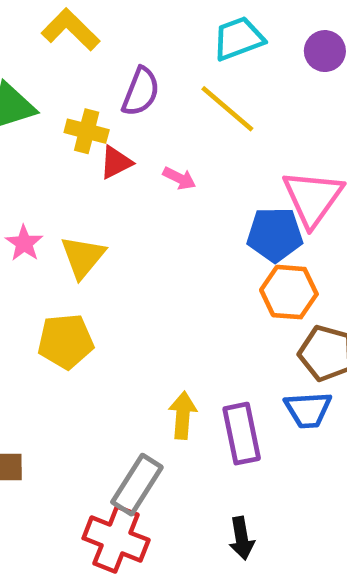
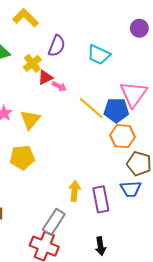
cyan trapezoid: (238, 39) -> (99, 55), moved, turned -135
yellow line: (227, 109) -> (91, 108), moved
yellow cross: (87, 131) -> (32, 63), turned 36
pink arrow: (179, 178) -> (59, 86), moved

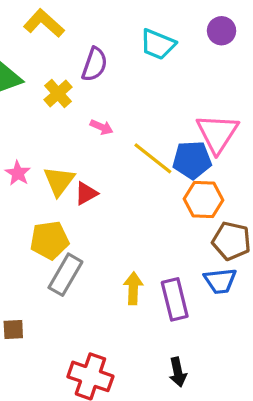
cyan trapezoid: (99, 55) -> (158, 44), moved
red triangle: (45, 77) -> (86, 193), moved
gray rectangle: (54, 222) -> (65, 275), moved

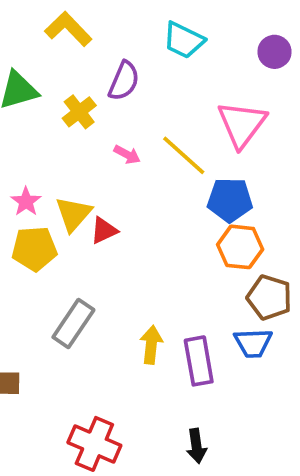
cyan trapezoid: (158, 44) -> (184, 40), moved
pink triangle: (217, 133) -> (242, 124), moved
yellow line: (153, 158) -> (184, 155), moved
yellow pentagon: (50, 240) -> (34, 249), moved

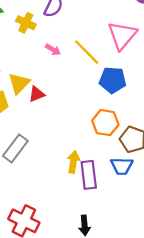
yellow cross: (79, 112) -> (26, 23), turned -30
orange hexagon: (240, 247) -> (105, 123), moved
yellow arrow: (151, 345) -> (73, 162), moved

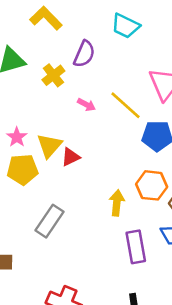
yellow cross: (26, 23) -> (53, 75), turned 30
yellow arrow: (73, 162) -> (117, 203), moved

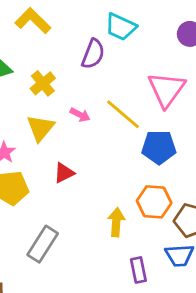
purple semicircle: (84, 54) -> (93, 54), moved
yellow triangle: (49, 146) -> (40, 128), moved
purple rectangle: (136, 247) -> (138, 270), size x0.7

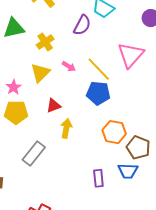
blue pentagon: (159, 147) -> (98, 93), moved
yellow arrow: (116, 222) -> (66, 128), moved

